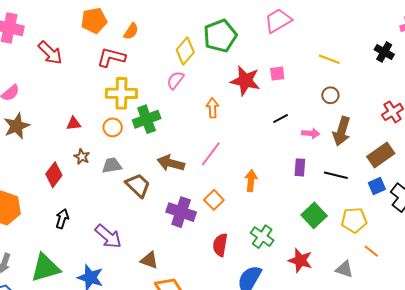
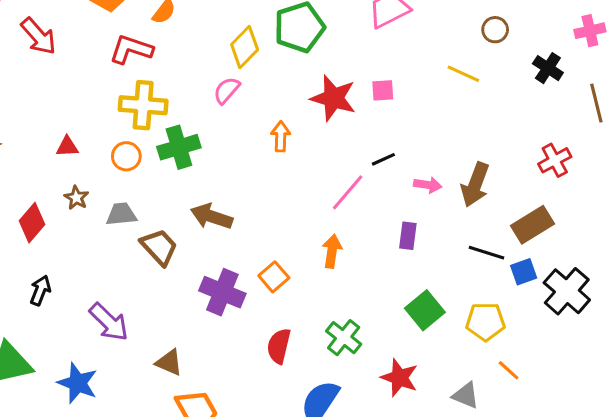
brown circle: (330, 95) -> (495, 30), moved
pink line: (211, 154) -> (348, 192), moved
black line: (336, 175) -> (486, 253), moved

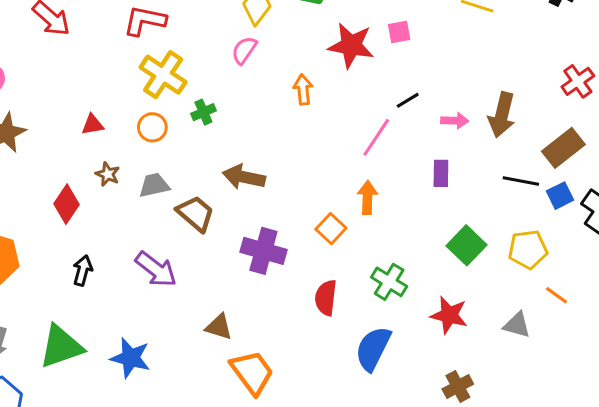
yellow cross: (143, 105) -> (163, 75), turned 36
green cross: (179, 147) -> (203, 112), size x0.6
orange square: (274, 277) -> (331, 229), moved
purple arrow: (109, 322) -> (156, 269), moved

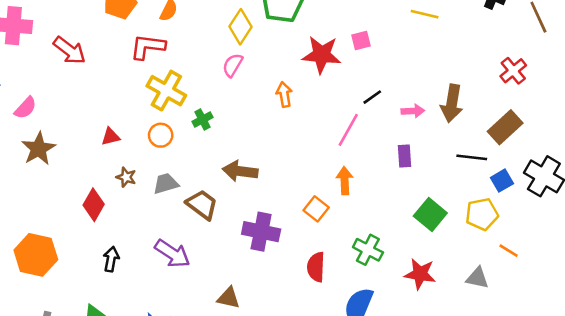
blue square: (560, 196) -> (502, 181), moved

